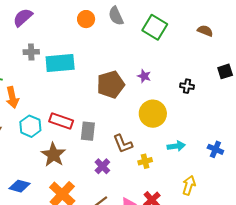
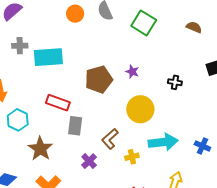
red rectangle: (61, 121) -> (58, 103), moved
brown L-shape: (123, 144) -> (110, 139), turned 70
cyan arrow: (176, 146) -> (163, 142), size x1.6

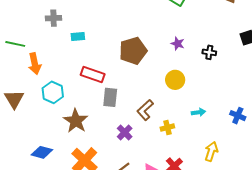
cyan rectangle: (48, 57) -> (78, 37), moved, size x0.5
purple star: (132, 72) -> (178, 44), moved
yellow circle: (140, 109) -> (175, 80), size x0.7
cyan arrow: (163, 142) -> (198, 112), size x0.5

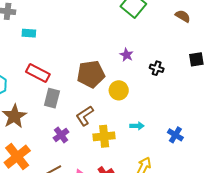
brown pentagon: (133, 51) -> (91, 74), moved
yellow cross: (167, 127) -> (104, 136), size x1.5

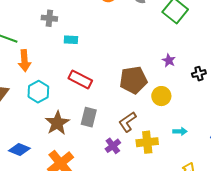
black cross: (157, 68) -> (199, 74), turned -32
gray rectangle: (52, 98) -> (89, 117), moved
purple cross: (61, 135) -> (113, 146), moved

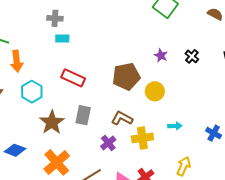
gray cross: (49, 18) -> (55, 18), moved
black cross: (199, 74) -> (192, 56), moved, turned -32
brown L-shape: (128, 122) -> (122, 118), turned 65

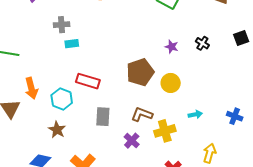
orange arrow: (17, 61) -> (31, 88), moved
cyan hexagon: (32, 92) -> (62, 99), moved
brown star: (52, 122) -> (57, 130), moved, size x0.7

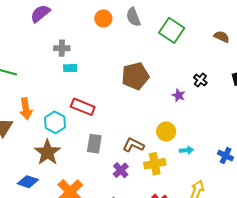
purple star: (172, 47) -> (179, 95), moved
brown pentagon: (140, 72) -> (135, 76), moved
yellow circle: (171, 83) -> (166, 132), moved
brown star: (57, 130) -> (47, 152), size x1.5

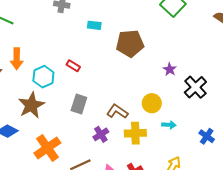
cyan rectangle: (70, 68) -> (94, 25), moved
black cross: (200, 80) -> (195, 87), moved, size x1.6
red rectangle: (83, 107) -> (73, 66), size x0.6

